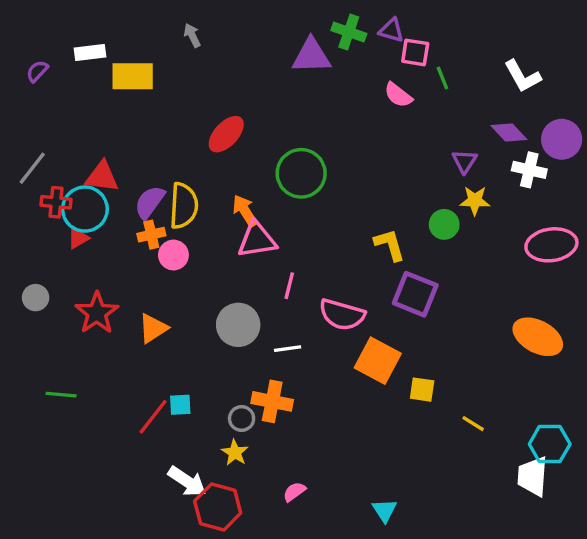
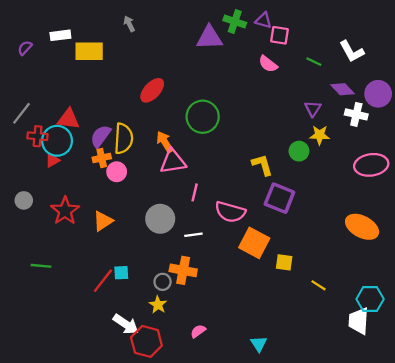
green line: (442, 78) -> (314, 62), moved, turned -42

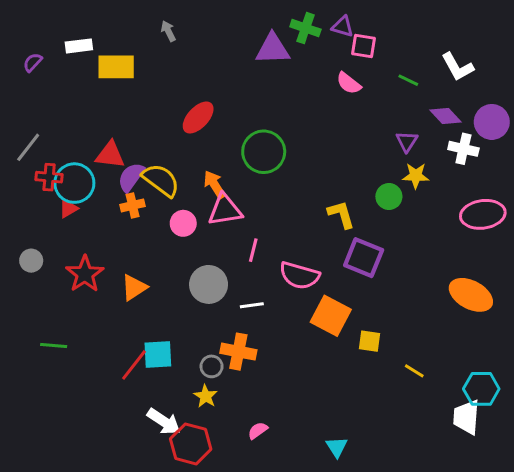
red triangle: (68, 119) -> (110, 155), moved
yellow semicircle: (124, 138) -> (161, 180), turned -56
pink circle: (117, 172) -> (183, 223), moved
cyan square: (121, 273) -> (158, 355), size x1.5

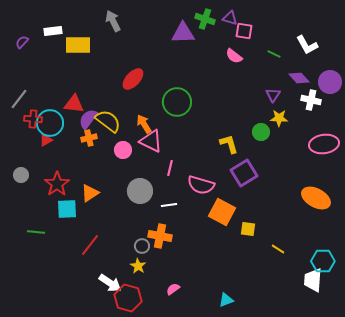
gray arrow: (168, 31) -> (113, 21), size x1.5
pink triangle: (225, 210) -> (151, 141), turned 35
purple square: (364, 258) -> (244, 173), turned 36
cyan square: (158, 355) -> (67, 209), moved
cyan triangle: (337, 447) -> (226, 300), turned 42

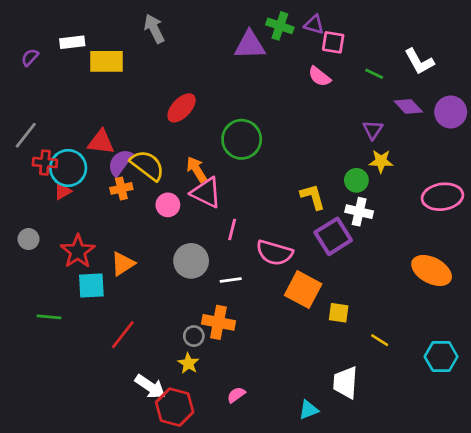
white cross: (311, 100) -> (359, 212), moved
white trapezoid: (313, 280) -> (345, 382), moved

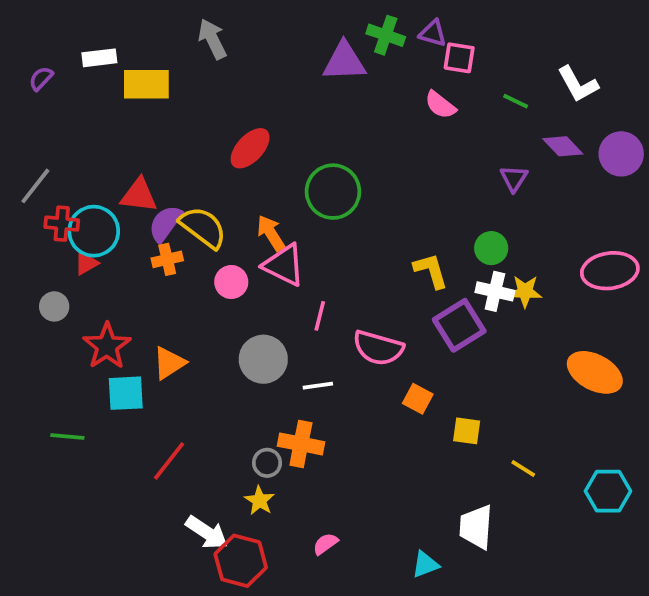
yellow star: (381, 161) -> (525, 291), moved
gray circle: (29, 239) -> (54, 306), moved
orange square: (303, 290) -> (418, 399), size x0.6

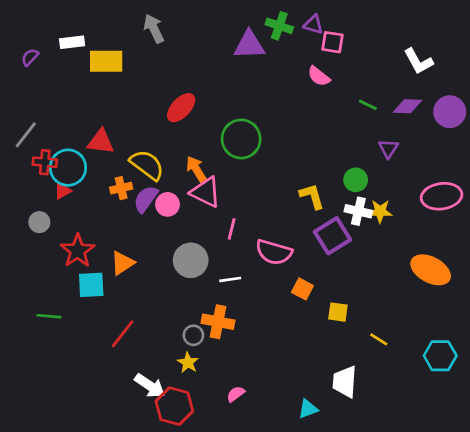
green line: (516, 101) -> (368, 105), moved
purple diamond: (563, 146) -> (407, 106), turned -44
purple triangle: (514, 178) -> (388, 149), moved
purple semicircle: (165, 224) -> (146, 199), moved

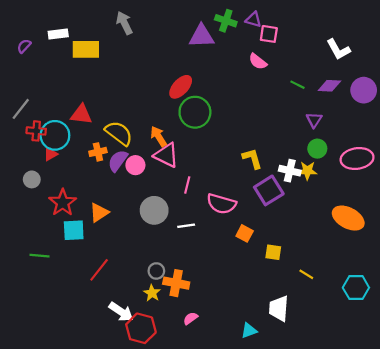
red ellipse: (181, 108) -> (181, 87), moved
green circle: (356, 180) -> (317, 149), moved
orange cross: (218, 322) -> (176, 283), moved

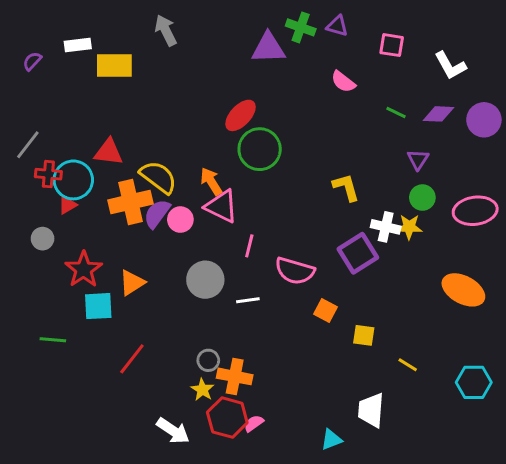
pink square: (269, 34) -> (392, 45), moved
orange cross: (98, 152) -> (131, 202), size x1.8
yellow L-shape: (252, 159) -> (346, 187), moved
white arrow: (121, 312) -> (173, 431), moved
red hexagon: (141, 328) -> (227, 418), moved

